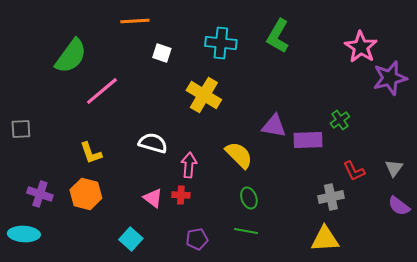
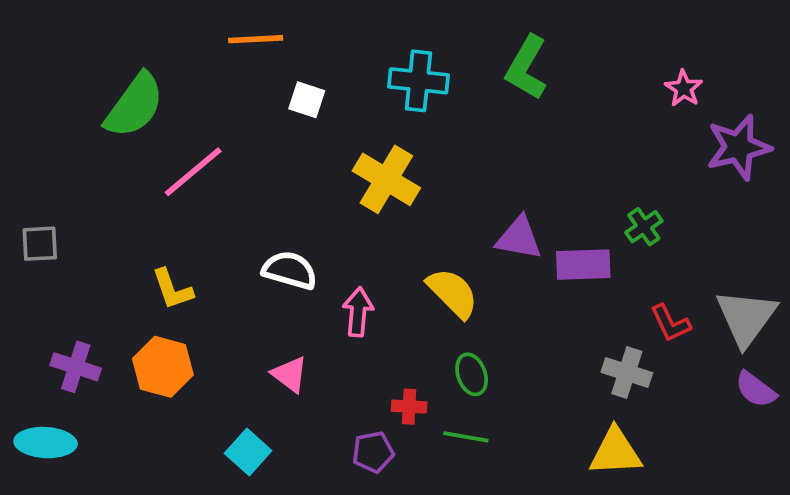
pink star: (361, 47) -> (684, 88), size x0.6
gray triangle: (394, 168) -> (746, 318), size x1.8
red cross: (181, 195) -> (409, 407), moved
gray cross: (331, 197) -> (627, 372), turned 30

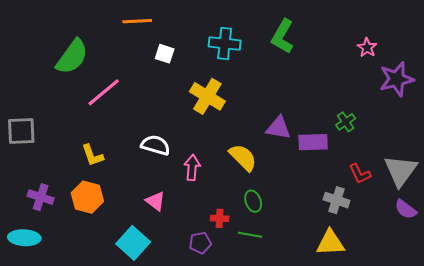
gray square: (40, 244) -> (21, 131), size x1.4
cyan square: (248, 452) -> (133, 243), size x1.4

